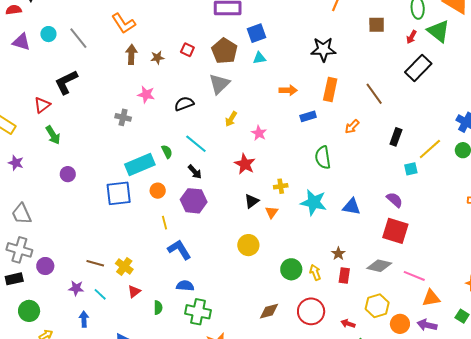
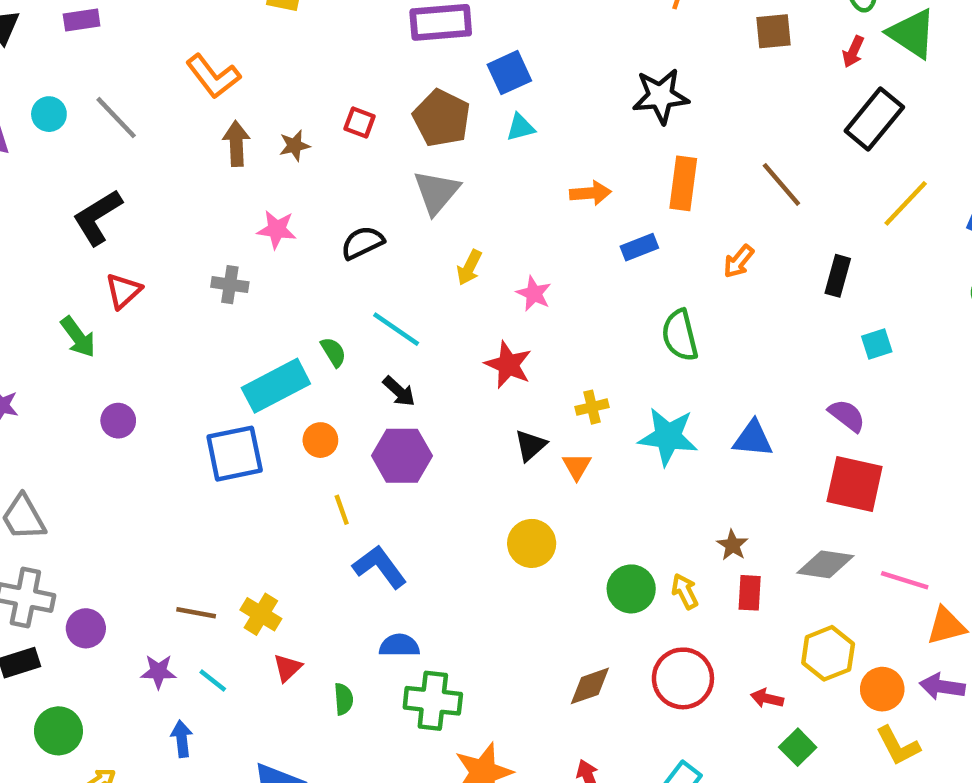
red triangle: (42, 105) -> (123, 291), moved
yellow line: (430, 149) -> (906, 203), moved

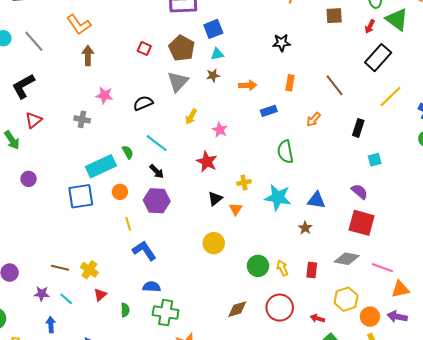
black star: (661, 96) -> (282, 43), size x0.7
brown star: (294, 146) -> (213, 75), moved
orange rectangle: (683, 183) -> (290, 83), size x0.7
brown star: (732, 545) -> (305, 228), moved

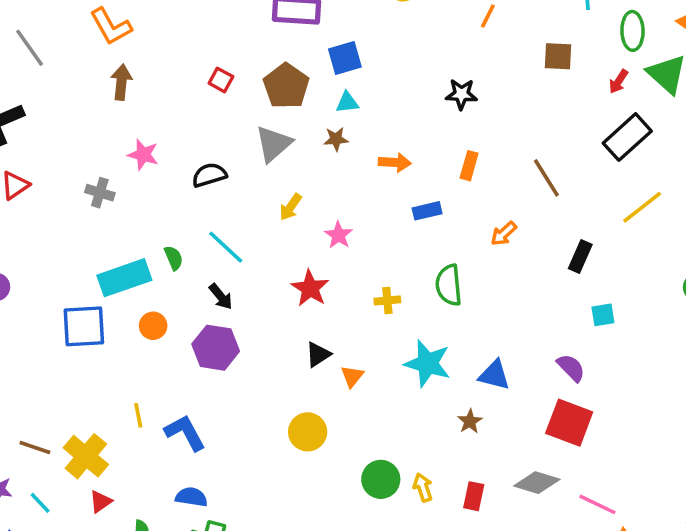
yellow cross: (244, 182) -> (387, 300), moved
yellow line: (128, 224) -> (138, 415), moved
yellow cross: (89, 270) -> (86, 456), size x1.4

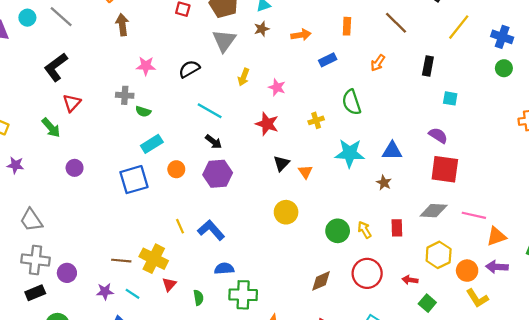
green semicircle: (174, 258) -> (143, 111), moved, turned 144
cyan rectangle: (124, 278) -> (152, 144), size x0.7
cyan square: (603, 315) -> (450, 98), turned 32

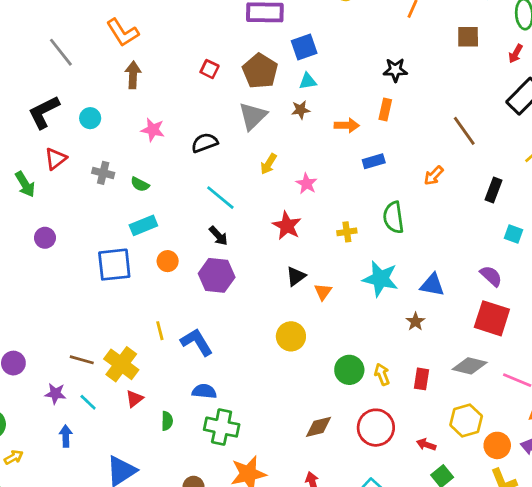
cyan circle: (27, 18) -> (90, 118), moved
orange rectangle: (347, 26) -> (385, 109), moved
gray cross: (125, 95) -> (103, 173), moved

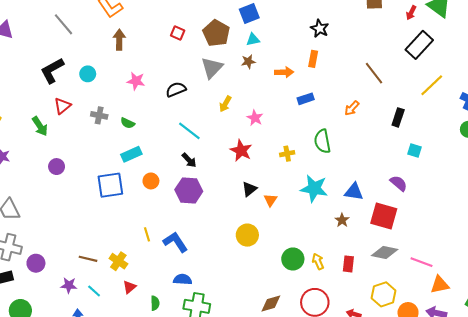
black star: (395, 70) -> (320, 28), turned 30
red square: (492, 318) -> (384, 216), moved
yellow cross: (121, 364) -> (118, 261), size x0.7

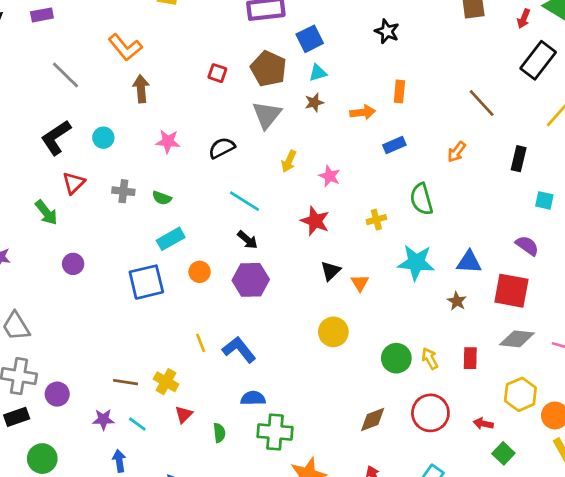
black star: (320, 28) -> (387, 31), moved

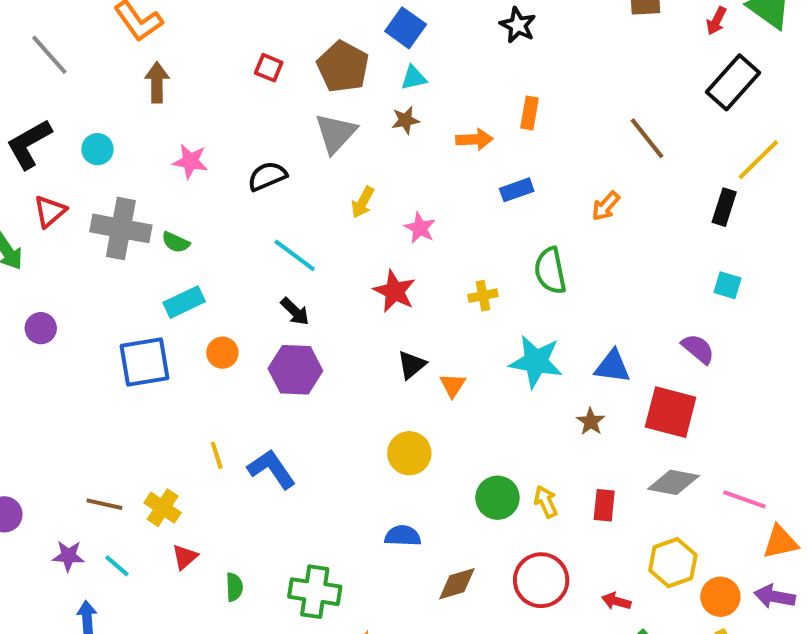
blue square: (310, 39) -> (406, 28), turned -32
black rectangle: (519, 159) -> (724, 207), moved
gray cross: (123, 191) -> (121, 228), size x1.8
blue semicircle: (253, 398) -> (403, 536), moved

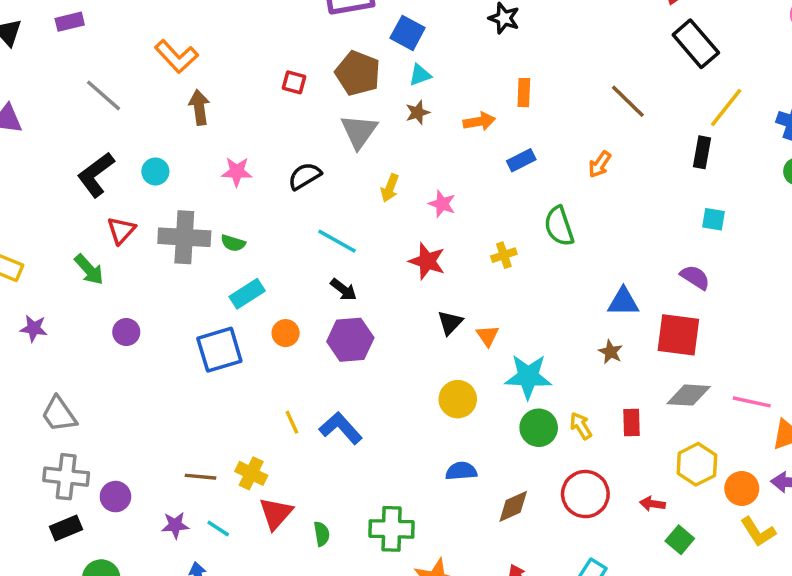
black rectangle: (733, 82) -> (696, 44), turned -75
cyan star: (536, 362) -> (528, 377), moved
red triangle: (185, 557) -> (276, 513), size x1.5

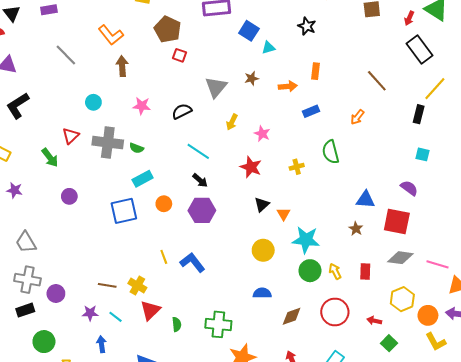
brown pentagon: (358, 73) -> (168, 29), moved
cyan triangle: (420, 75) -> (268, 48), moved
black L-shape: (96, 175) -> (18, 106), moved

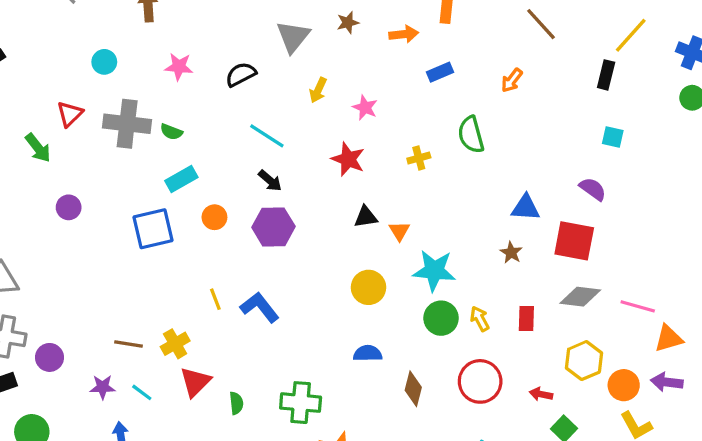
black triangle: (262, 205) -> (366, 217), turned 35
yellow cross: (137, 286) -> (175, 344), turned 30
brown diamond: (292, 316) -> (413, 389), turned -55

